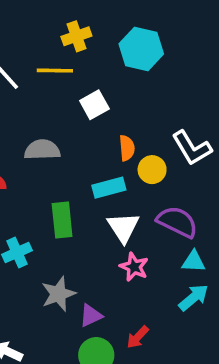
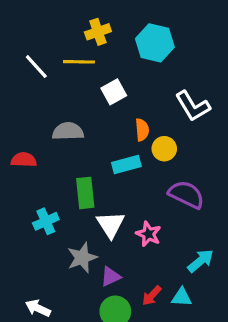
white L-shape: (192, 148) -> (193, 106), moved
white triangle: (123, 227) -> (111, 225), moved
cyan triangle: (194, 261) -> (182, 297), moved

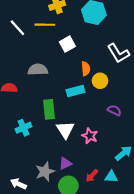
purple semicircle: (186, 194) -> (114, 110), size x0.6
gray star: (82, 258) -> (45, 172), moved

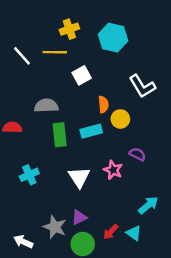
green rectangle: (49, 109) -> (60, 135), moved
pink star: (90, 136) -> (113, 170), moved
gray star: (45, 172) -> (55, 227), turned -30
cyan triangle: (111, 177) -> (134, 233), turned 32

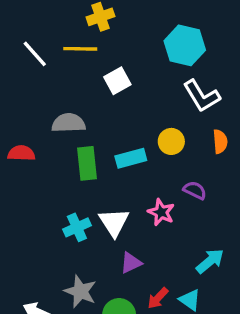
cyan hexagon: (113, 38) -> (185, 45), moved
orange semicircle: (103, 104) -> (220, 141), moved
cyan cross: (29, 175) -> (77, 227), moved
purple triangle: (79, 217) -> (131, 263), moved

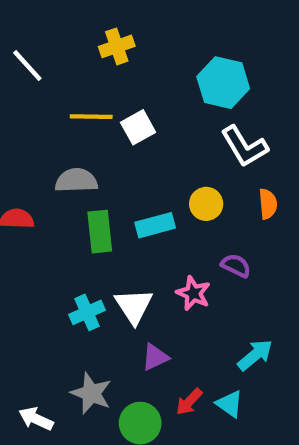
yellow line: (80, 49) -> (91, 117), moved
white line: (35, 54) -> (27, 66), moved

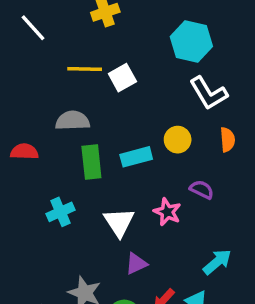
cyan cross: (87, 312) -> (60, 212), moved

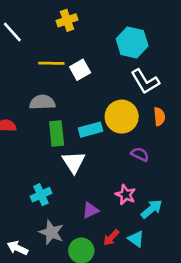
yellow circle: (178, 140) -> (122, 117), size x1.6
cyan cross: (60, 212) -> (41, 195), moved
pink star: (167, 212) -> (126, 195), moved
white triangle: (119, 222) -> (74, 162), moved

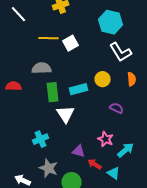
yellow circle: (122, 117) -> (103, 79), size x0.6
purple triangle: (90, 210) -> (79, 151), turned 40
red arrow: (111, 238) -> (95, 164), moved, turned 80

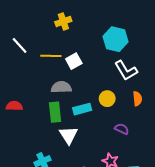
white line: (19, 14) -> (20, 45), moved
gray semicircle: (42, 68) -> (61, 87), moved

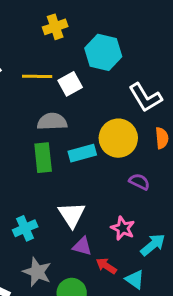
cyan hexagon: (116, 39) -> (103, 52), moved
yellow circle: (107, 99) -> (118, 138), size x1.6
white triangle: (69, 135) -> (72, 215), moved

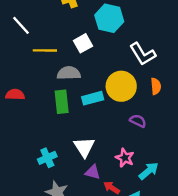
yellow line: (37, 76) -> (45, 50), moved

